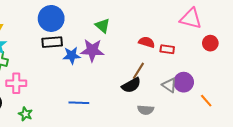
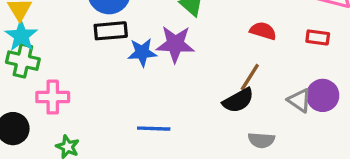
red rectangle: (167, 49) -> (318, 37), moved

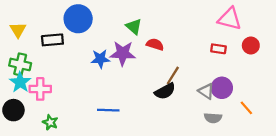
black rectangle: (111, 31) -> (52, 40), moved
red semicircle: (263, 31) -> (155, 44), moved
cyan star: (21, 36) -> (20, 82), moved
gray semicircle: (261, 140) -> (213, 118), moved

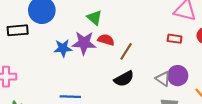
red semicircle: (155, 44) -> (106, 40), moved
brown line: (173, 76) -> (126, 51), moved

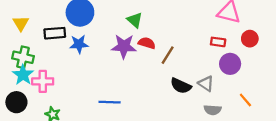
blue star: (63, 48) -> (79, 44), moved
purple circle: (178, 76) -> (230, 64), moved
black semicircle: (124, 79) -> (181, 86), moved, turned 54

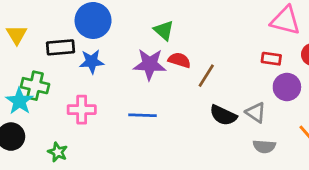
green cross: (23, 57) -> (35, 86), moved
pink cross: (43, 81) -> (82, 110), moved
blue line: (110, 102) -> (143, 115), moved

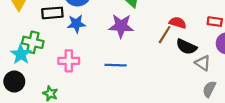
red semicircle: (179, 60) -> (178, 23), moved
black semicircle: (223, 115) -> (186, 47), moved
gray semicircle: (264, 146) -> (209, 89), turned 112

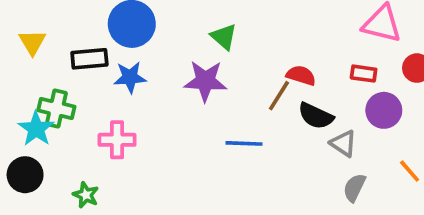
blue line: (116, 65) -> (244, 143), moved

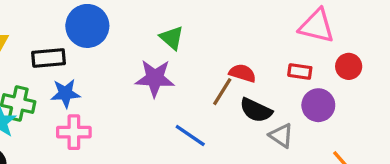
blue star: (130, 77) -> (65, 93), moved
blue line: (244, 143) -> (190, 136), turned 32

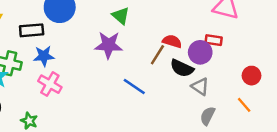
red circle: (349, 66) -> (252, 76), moved
purple circle: (318, 105) -> (200, 52), moved
pink cross: (74, 132) -> (50, 84), turned 30

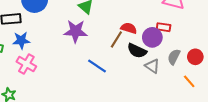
gray semicircle: (208, 116) -> (174, 57), moved

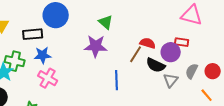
blue line: (97, 66) -> (117, 80), turned 54
gray triangle: (152, 66) -> (171, 80), turned 35

